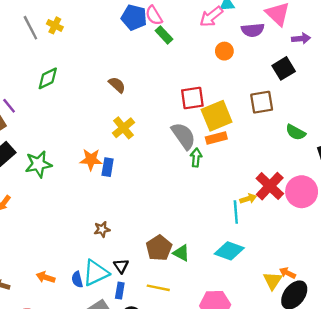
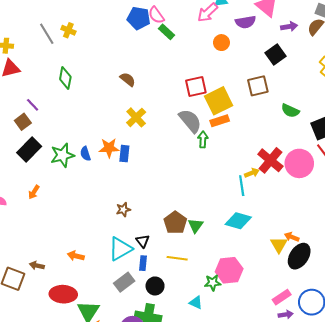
green diamond: (48, 78) -> (65, 78), turned -50
green triangle: (181, 253) -> (196, 226), turned 42
blue semicircle: (77, 279) -> (85, 154), moved

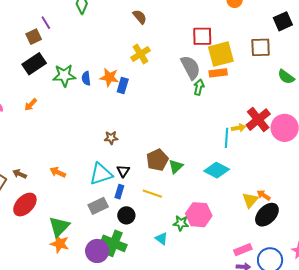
red ellipse: (63, 294) -> (25, 205), moved, turned -60

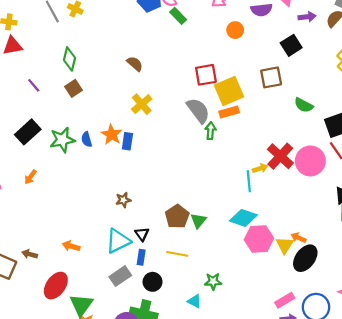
brown square: (34, 37) -> (74, 88), moved
orange star: (109, 77) -> (112, 135), turned 30
red ellipse: (25, 205) -> (56, 286), moved
pink hexagon: (199, 215) -> (259, 239), moved

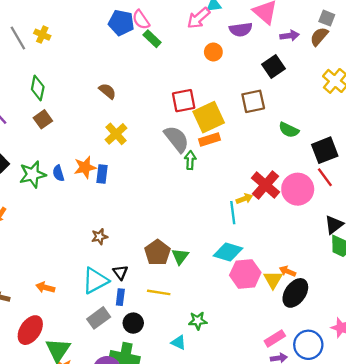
orange star: (112, 135) -> (85, 167), turned 30

